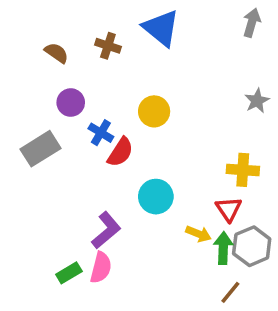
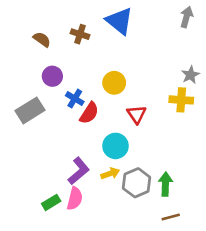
yellow cross: (243, 170) -> (181, 100), moved
red triangle: (229, 209) -> (137, 114), moved
yellow arrow: (198, 234) -> (110, 174), moved, turned -42
gray hexagon: (252, 246) -> (137, 183), moved
brown line: (230, 292) -> (171, 217), turned 36

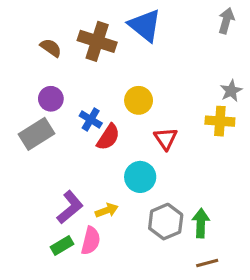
brown cross: (80, 34) -> (97, 41), size x1.6
purple circle: (52, 76) -> (51, 99), moved
purple L-shape: (79, 171) -> (70, 207), moved
yellow arrow: (110, 174) -> (107, 210), moved

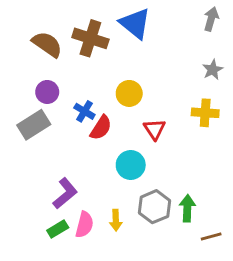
brown semicircle: (51, 48) -> (47, 44), size x1.5
gray star: (231, 91) -> (213, 70), moved
yellow arrow: (107, 210) -> (116, 220), moved, turned 108
brown line: (207, 263) -> (211, 236), moved

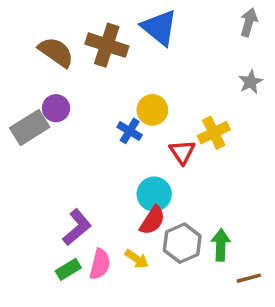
blue cross: (84, 111) -> (130, 131), moved
yellow cross: (205, 113) -> (214, 133), moved, turned -30
gray rectangle: (34, 125) -> (30, 127), moved
red semicircle: (101, 128) -> (152, 220), moved
yellow arrow: (116, 220) -> (137, 259), turned -54

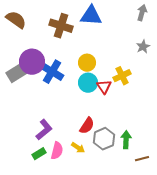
blue triangle: (159, 28) -> (91, 16), turned -35
brown semicircle: (56, 52) -> (16, 20), moved
purple circle: (56, 108) -> (32, 62), size x1.6
blue cross: (130, 131) -> (52, 72), moved, size x1.6
cyan circle: (154, 194) -> (88, 83), moved

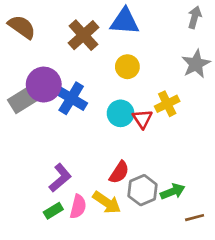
brown cross: (61, 26) -> (83, 35), turned 30
gray star: (143, 47) -> (196, 64), size x1.5
yellow circle: (87, 63) -> (127, 67), moved
green arrow: (126, 140) -> (173, 192), turned 66
yellow arrow: (78, 148) -> (107, 202), size x1.5

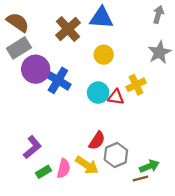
gray rectangle: (23, 100) -> (19, 48), moved
red triangle: (142, 119) -> (116, 97), turned -48
purple L-shape: (60, 178) -> (32, 147), moved
green arrow: (173, 192) -> (149, 166), moved
brown line: (195, 218) -> (140, 178), moved

